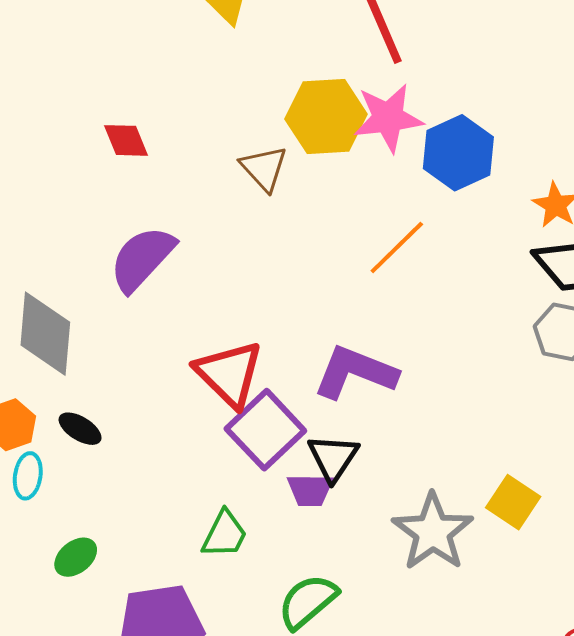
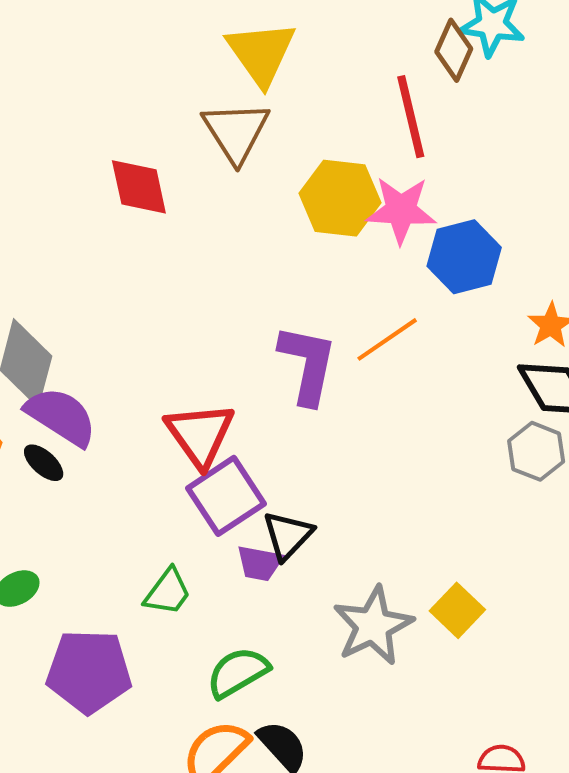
red diamond: (126, 140) -> (139, 187), size x1.4
brown triangle: (264, 168) -> (236, 132), moved, size x1.4
purple semicircle: (142, 259) -> (61, 416), moved, turned 70
purple L-shape: (355, 372) -> (308, 364), moved, turned 70

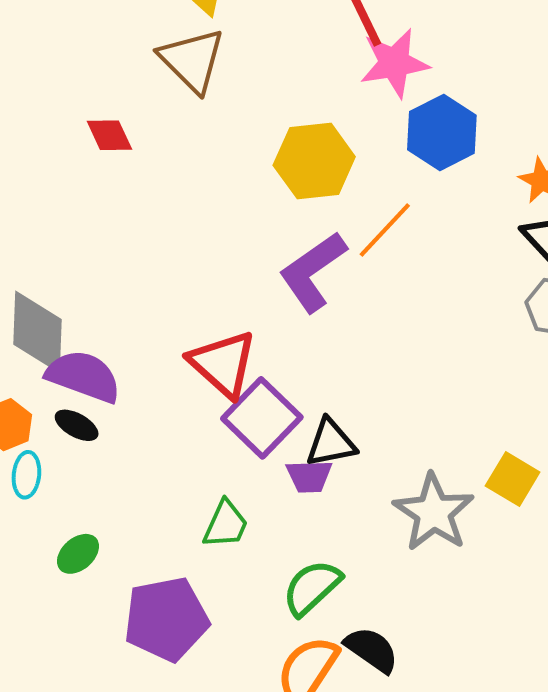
red diamond: (139, 187) -> (109, 135), size x0.7
yellow hexagon: (340, 198) -> (314, 161), moved
pink star: (401, 210) -> (394, 63), moved
purple L-shape: (308, 364) -> (313, 272), turned -124
black triangle: (288, 535) -> (331, 443), turned 48

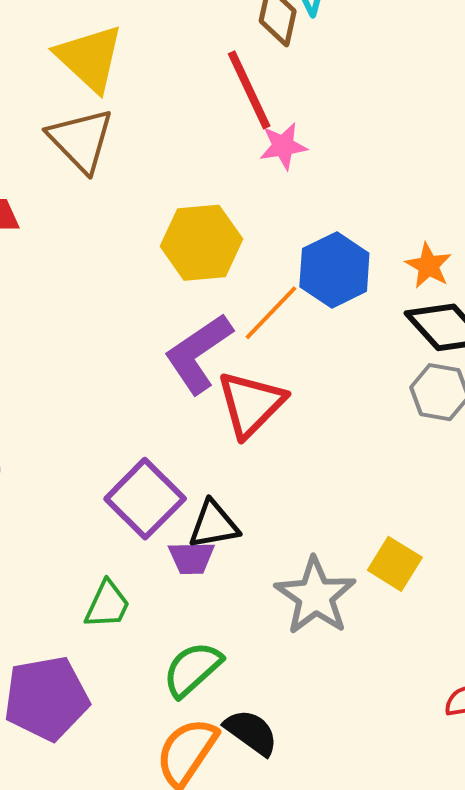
pink star: (394, 63) -> (283, 146), size x0.7
blue hexagon: (442, 132) -> (334, 270), moved
red triangle: (223, 364) -> (251, 404), moved, turned 32

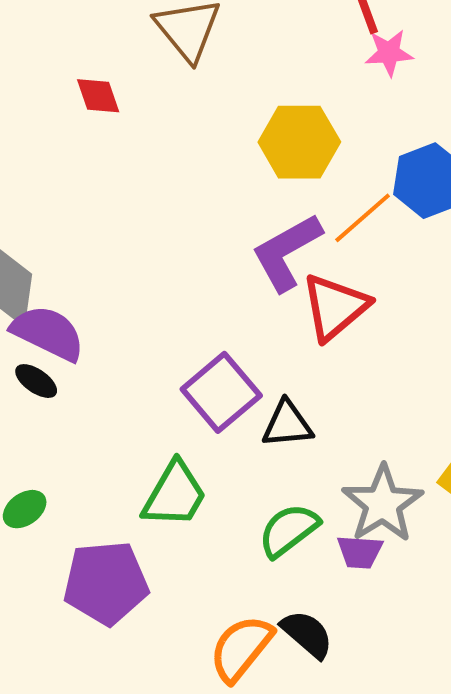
purple trapezoid: (191, 558) -> (360, 552), moved
green trapezoid: (107, 605) -> (175, 495), size x1.4
green semicircle: (192, 669) -> (289, 530), moved

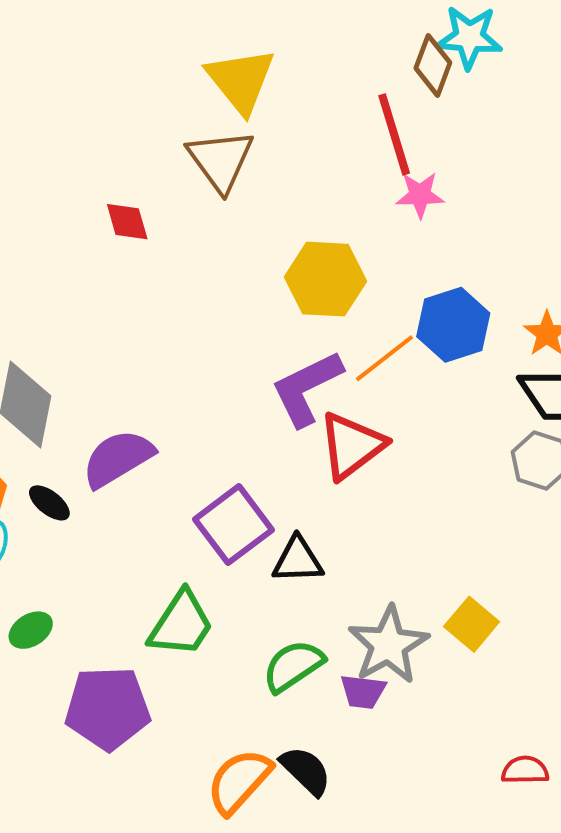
purple semicircle: (48, 333) -> (118, 458), moved, turned -60

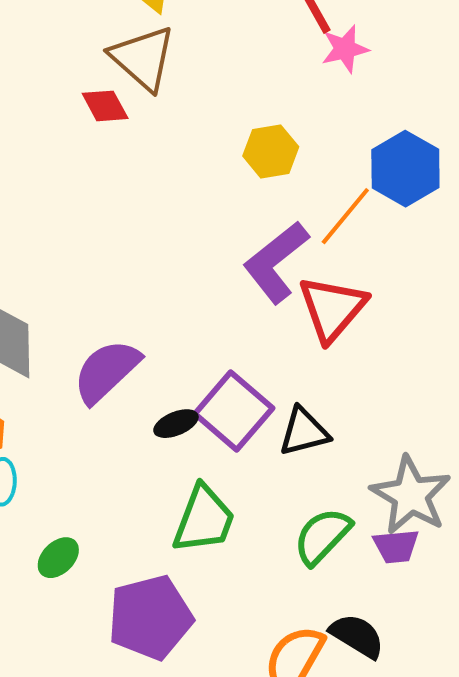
red diamond: (127, 222) -> (105, 106), moved
yellow hexagon: (325, 279) -> (271, 151), size x0.7
black ellipse: (49, 503) -> (176, 424), moved, turned -48

